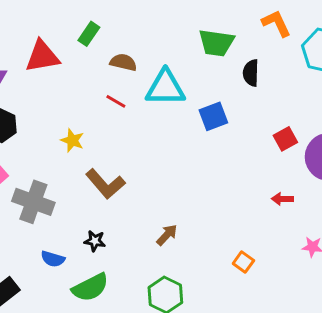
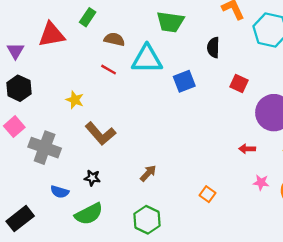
green trapezoid: (216, 43) -> (170, 22), moved
red square: (285, 139) -> (239, 84), moved, turned -36
red arrow: (282, 199) -> (247, 149), moved

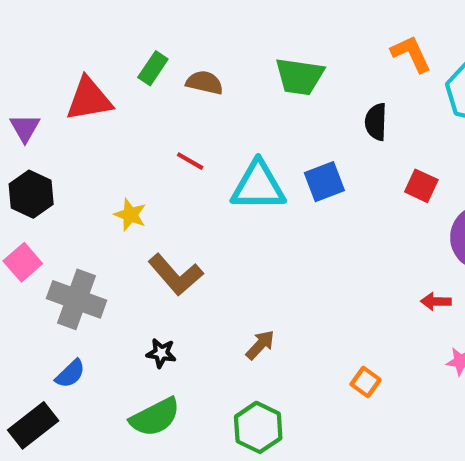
brown semicircle: (114, 39) -> (205, 83), moved
cyan triangle: (147, 59) -> (258, 186), moved
blue semicircle: (60, 192) -> (70, 374), moved, turned -60

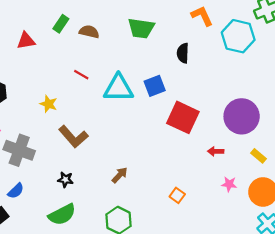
red triangle: (89, 99) -> (26, 41), size x0.7
red square: (421, 186) -> (183, 117), moved, size x1.8

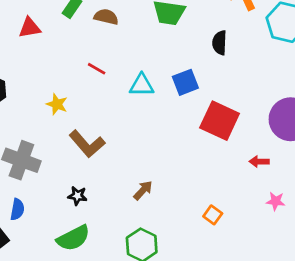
cyan triangle: (118, 88) -> (142, 85), size x0.7
blue semicircle: (16, 191) -> (17, 209), turned -36

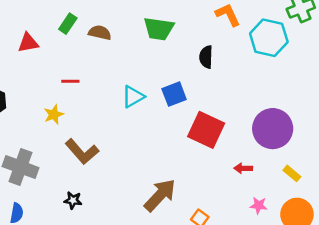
red line: (97, 69) -> (70, 81), moved, turned -30
cyan triangle: (142, 85) -> (133, 97), turned -30
yellow star: (57, 104) -> (54, 115), turned 30
brown arrow: (143, 190) -> (160, 195), moved, size x1.8

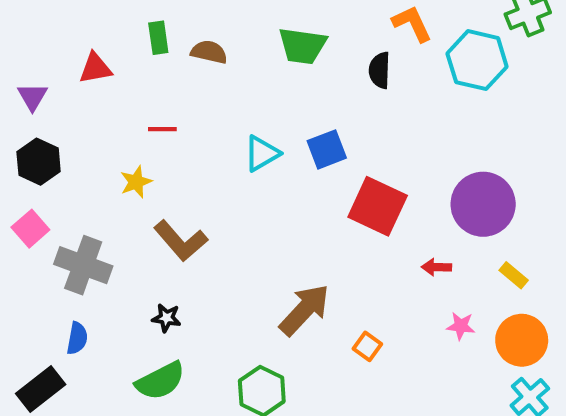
green rectangle: (68, 24) -> (158, 38), turned -42
black semicircle: (206, 57) -> (380, 70), moved

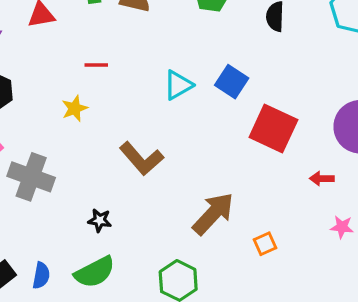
blue square: (327, 149) -> (232, 82), turned -36
brown L-shape: (181, 241) -> (141, 159), moved
blue semicircle: (77, 338) -> (41, 275), moved
orange square: (367, 346) -> (265, 244), turned 30

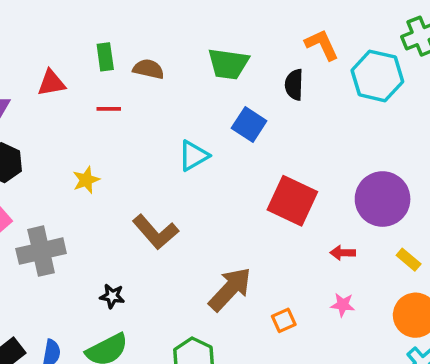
red line: (96, 65) -> (109, 109), moved
blue square: (232, 82) -> (249, 124), moved
gray cross: (31, 177) -> (41, 251), turned -33
pink star: (342, 227) -> (343, 305), moved

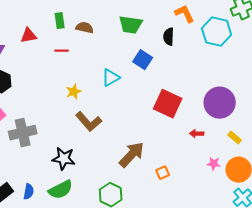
yellow star: (86, 180) -> (74, 92), moved
black star: (112, 296) -> (64, 159), size x1.6
pink star: (343, 305) -> (214, 164), moved

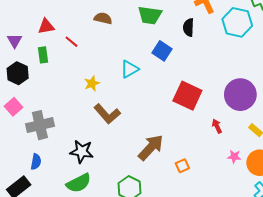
green rectangle: (60, 21) -> (43, 55), moved
red line: (62, 51) -> (72, 42), moved, turned 40
red arrow: (197, 134) -> (217, 126), turned 64
blue semicircle: (29, 192) -> (36, 162), moved

